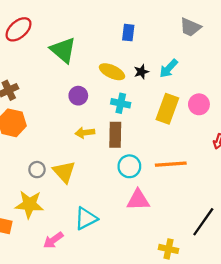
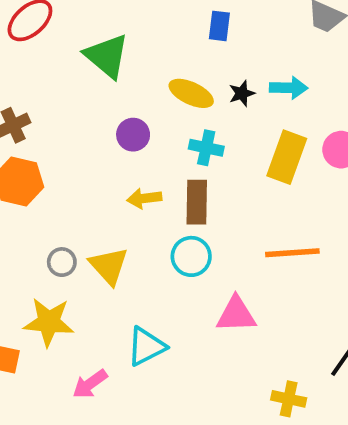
cyan arrow: (169, 68) -> (289, 88), turned -132
cyan circle: (129, 166) -> (191, 256), moved

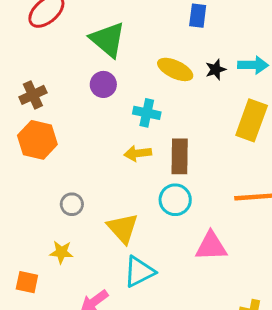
purple circle: (133, 135) -> (103, 84), moved
cyan cross: (206, 148) -> (147, 113), moved
yellow triangle: (109, 266) -> (123, 228), moved
yellow star: (49, 322) -> (61, 252), size x0.6

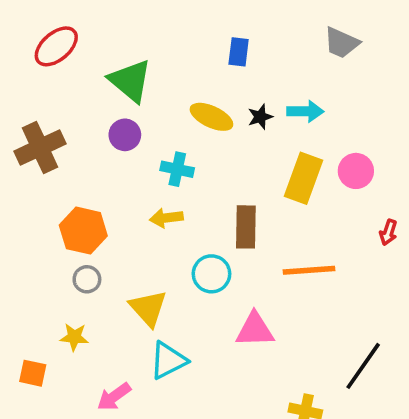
brown cross: (33, 95) -> (40, 147), size x1.5
orange hexagon: (37, 140) -> (83, 231), moved
brown rectangle: (180, 156) -> (246, 227), moved

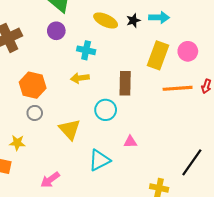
orange line: (309, 270) -> (178, 88), moved
pink triangle: (255, 330) -> (130, 142), size x0.6
yellow star: (74, 337) -> (17, 143), moved
cyan triangle: (168, 360) -> (99, 160), moved

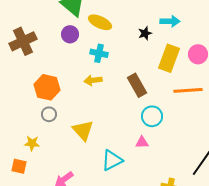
yellow ellipse: (106, 20) -> (100, 22), moved
black star: (133, 20) -> (145, 33), moved
brown rectangle: (125, 83) -> (137, 85), turned -30
cyan circle: (106, 110) -> (152, 116), moved

